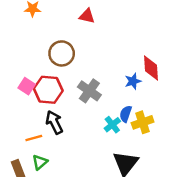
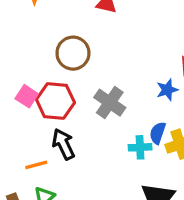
cyan cross: (112, 125) -> (140, 147), turned 35

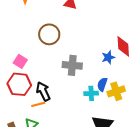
red hexagon: (55, 101) -> (19, 84), moved
gray cross: (110, 103) -> (72, 65), turned -30
orange line: (36, 165) -> (38, 104), moved

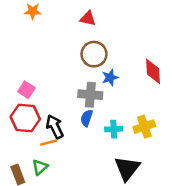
brown circle: (49, 34) -> (94, 54), moved
blue star: (108, 57) -> (110, 77), moved
blue semicircle: (102, 84) -> (87, 118), moved

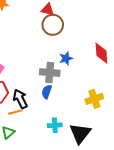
brown circle: (94, 54) -> (53, 25), moved
cyan cross: (114, 129) -> (55, 125), moved

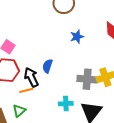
gray cross: (50, 73) -> (87, 79), moved
blue semicircle: (47, 92) -> (48, 66), moved

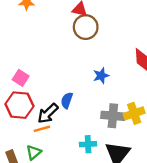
blue star: (77, 37) -> (101, 76), moved
black arrow: (31, 77) -> (48, 113), turned -108

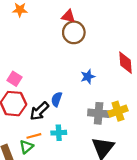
orange line: (42, 129) -> (34, 136), moved
cyan cross: (88, 144) -> (59, 133), moved

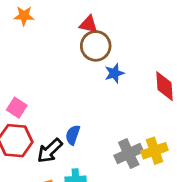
blue star: (88, 77) -> (114, 73), moved
gray cross: (99, 113) -> (129, 154), turned -30

